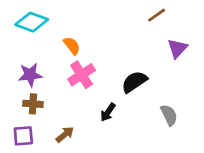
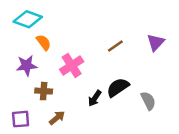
brown line: (157, 15) -> (115, 46), moved
orange semicircle: (72, 46) -> (44, 42), moved
black semicircle: (134, 82) -> (118, 87), moved
brown cross: (33, 104) -> (44, 91), moved

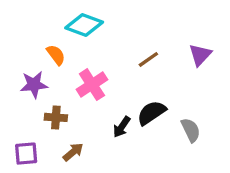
cyan diamond: (28, 19) -> (84, 25), moved

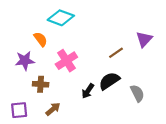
brown line: (148, 59) -> (116, 53), moved

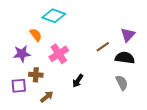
black semicircle: (109, 81) -> (125, 58), moved, turned 42
purple square: (19, 110) -> (19, 86), moved

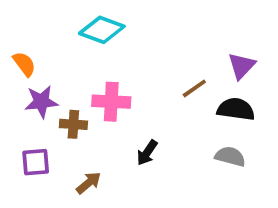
orange semicircle: (36, 35) -> (24, 64), moved
pink cross: (59, 54) -> (111, 102), turned 36
brown cross: (36, 75) -> (73, 124), moved
gray semicircle: (122, 83) -> (230, 156), turned -49

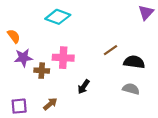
purple triangle: (242, 66) -> (146, 13), moved
purple square: (36, 162) -> (19, 106), moved

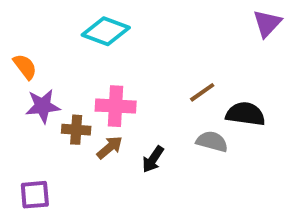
gray semicircle: (131, 89) -> (212, 141), moved
brown arrow: (50, 104) -> (110, 147), moved

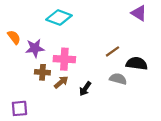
purple triangle: (267, 23) -> (139, 13), moved, turned -42
purple star: (43, 106) -> (35, 48), moved

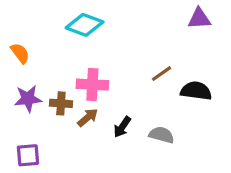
purple triangle: (139, 13) -> (199, 19), turned -35
purple star: (35, 48) -> (28, 99), moved
gray semicircle: (118, 79) -> (162, 135), moved

